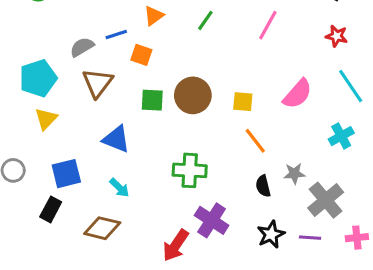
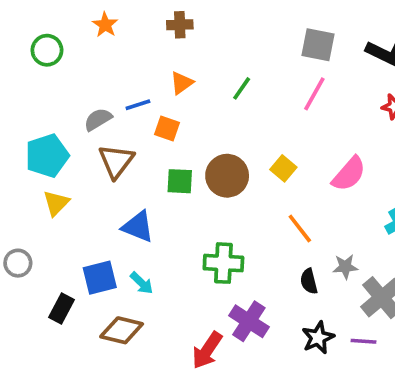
yellow square: (243, 102) -> (283, 168), moved, turned 35
blue square: (66, 174) -> (100, 278), moved

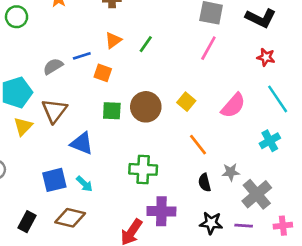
green line: (242, 88) -> (146, 44), moved
brown triangle: (116, 161) -> (54, 111), moved
black rectangle: (62, 309) -> (27, 222), moved
purple cross: (249, 321) -> (161, 211), turned -32
black star: (318, 338) -> (211, 223), turned 30

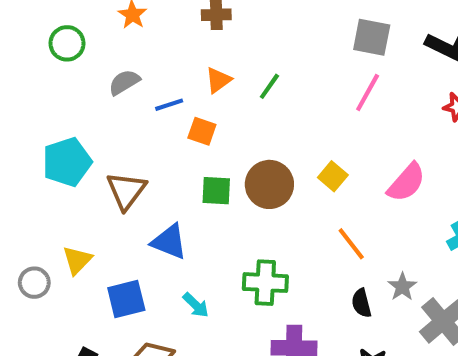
gray semicircle: (53, 66) -> (124, 82), moved
yellow triangle: (23, 126) -> (77, 260), moved
gray star: (231, 172) -> (402, 287), turned -30
cyan arrow: (84, 184) -> (196, 305), moved

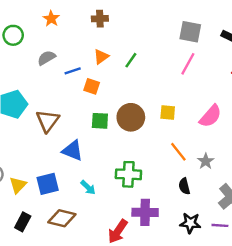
yellow square: (333, 176) -> (168, 113), turned -35
yellow triangle: (77, 260) -> (18, 185), moved
gray star: (402, 287) -> (206, 161), moved

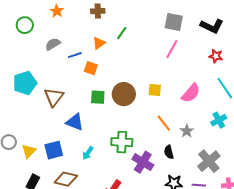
green line: (131, 60) -> (122, 33), moved
cyan arrow: (88, 187) -> (88, 153), turned 80
purple cross: (145, 212) -> (143, 162), moved, turned 30

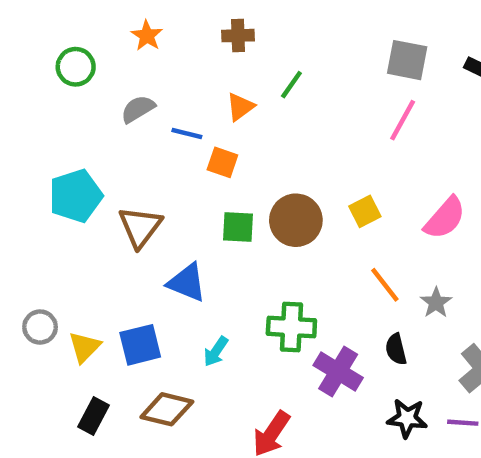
blue line: (75, 55) -> (187, 133), turned 32
yellow square: (155, 90) -> (365, 211), turned -32

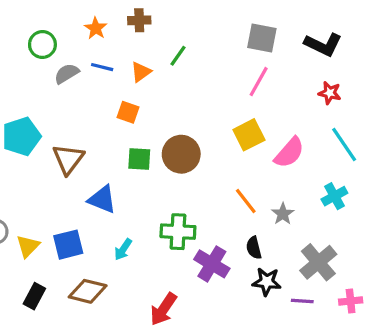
orange star: (147, 36) -> (96, 28), moved
green circle: (76, 67) -> (42, 44), moved
blue line: (187, 133) -> (102, 67), moved
yellow square: (365, 211) -> (249, 135), moved, size x1.4
black star: (407, 418) -> (267, 282), moved

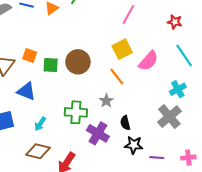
orange square: (128, 112) -> (30, 56), moved
orange line: (246, 201) -> (117, 77), moved
gray star: (283, 214) -> (106, 101), moved
gray cross: (318, 262) -> (169, 117), moved
brown diamond: (88, 291) -> (38, 151), moved

